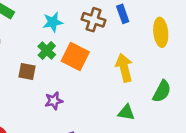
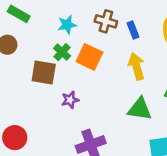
blue rectangle: (123, 14) -> (133, 30), moved
brown square: (27, 71) -> (44, 73), size x1.5
green triangle: (126, 112) -> (140, 109), size x1.5

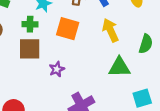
green cross: (62, 52) -> (30, 24), moved, turned -32

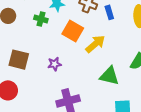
yellow arrow: (110, 30) -> (95, 44), moved, turned 60
brown square: (30, 49) -> (19, 60), moved

